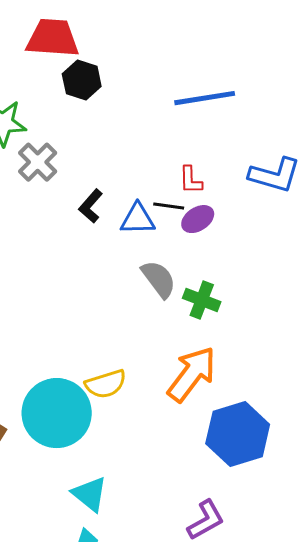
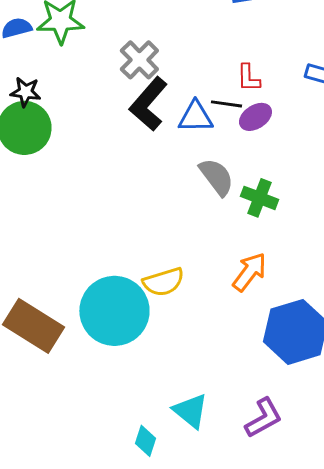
gray cross: (38, 162) -> (139, 60), moved
black L-shape: (91, 206) -> (148, 104), size x1.6
orange arrow: (192, 374) -> (249, 272), size x0.7
cyan triangle: (90, 494) -> (190, 411), moved

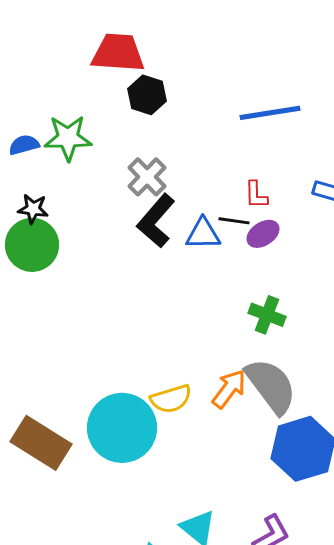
gray semicircle: (216, 177) -> (271, 386), moved, size x1.5
orange arrow: (249, 272) -> (229, 389), moved

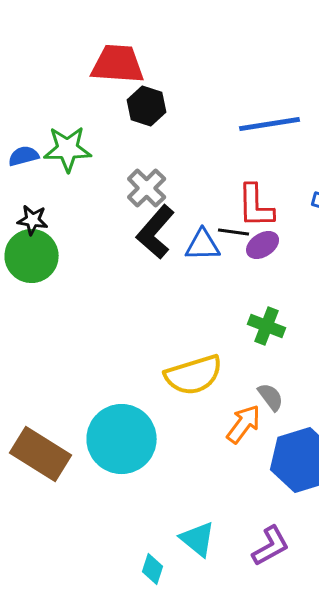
red L-shape: (256, 195) -> (256, 206), size x1.6
gray semicircle: (271, 386) -> (271, 397), size x0.5
orange arrow: (229, 389) -> (244, 424), moved
yellow semicircle: (171, 399) -> (194, 375), moved, size x1.4

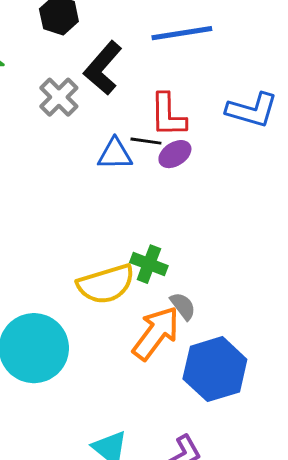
black L-shape: (156, 232) -> (103, 68), moved
green cross: (267, 326) -> (149, 264), moved
orange arrow: (244, 424) -> (156, 333), size x1.4

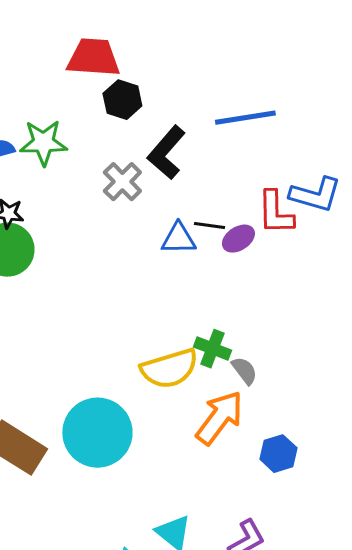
red L-shape: (168, 115) -> (275, 213), moved
gray semicircle: (183, 306) -> (244, 371), moved
blue hexagon: (215, 369) -> (278, 454), size x0.6

